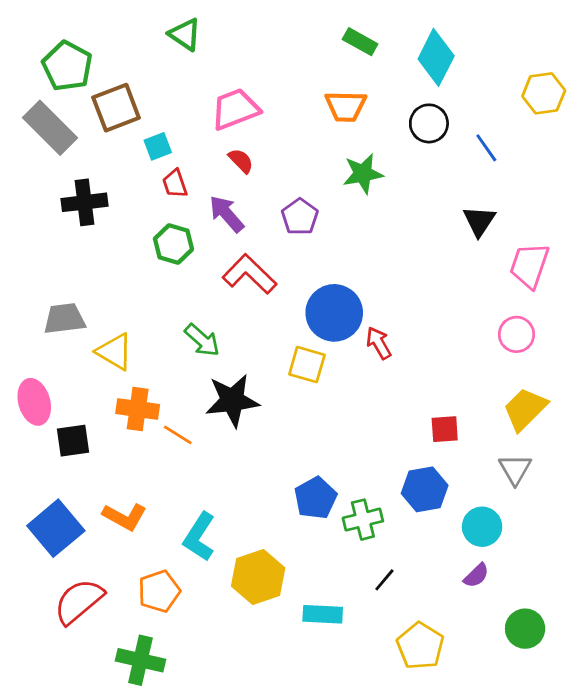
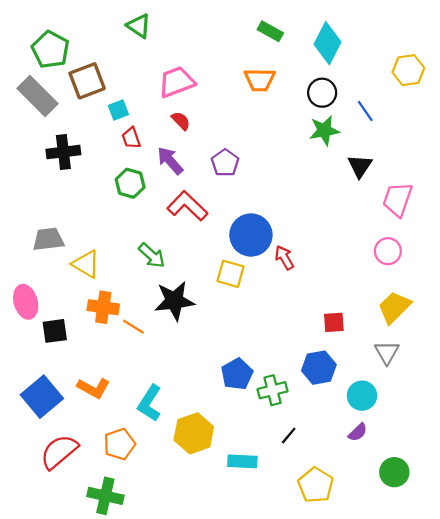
green star: (363, 174) -> (324, 130), moved

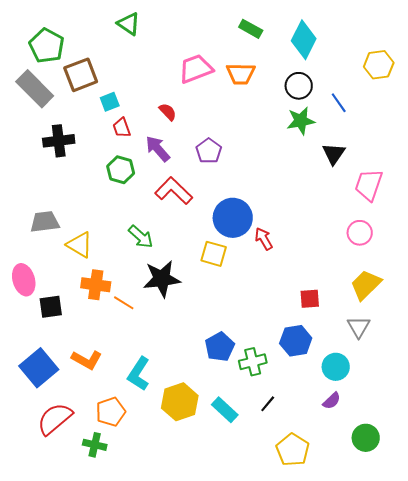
pink trapezoid: (177, 82) -> (196, 69), moved
cyan rectangle: (242, 461) -> (225, 410), moved, turned 40
green cross: (105, 496) -> (95, 445), moved, size x0.7

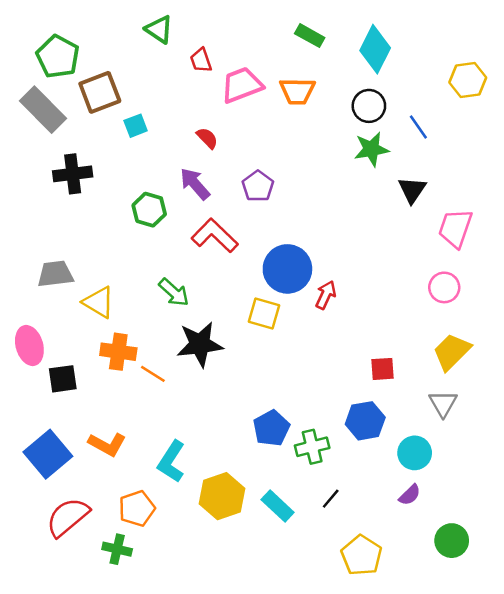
red trapezoid: (122, 128) -> (201, 60), moved
red arrow: (264, 239) -> (326, 295), turned 55

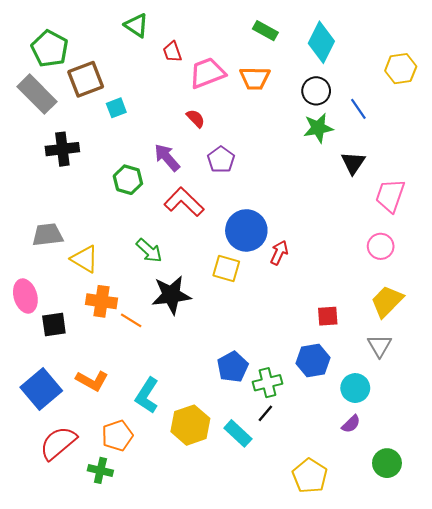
red semicircle: (207, 138) -> (196, 118), moved
black line: (331, 499) -> (265, 413), moved

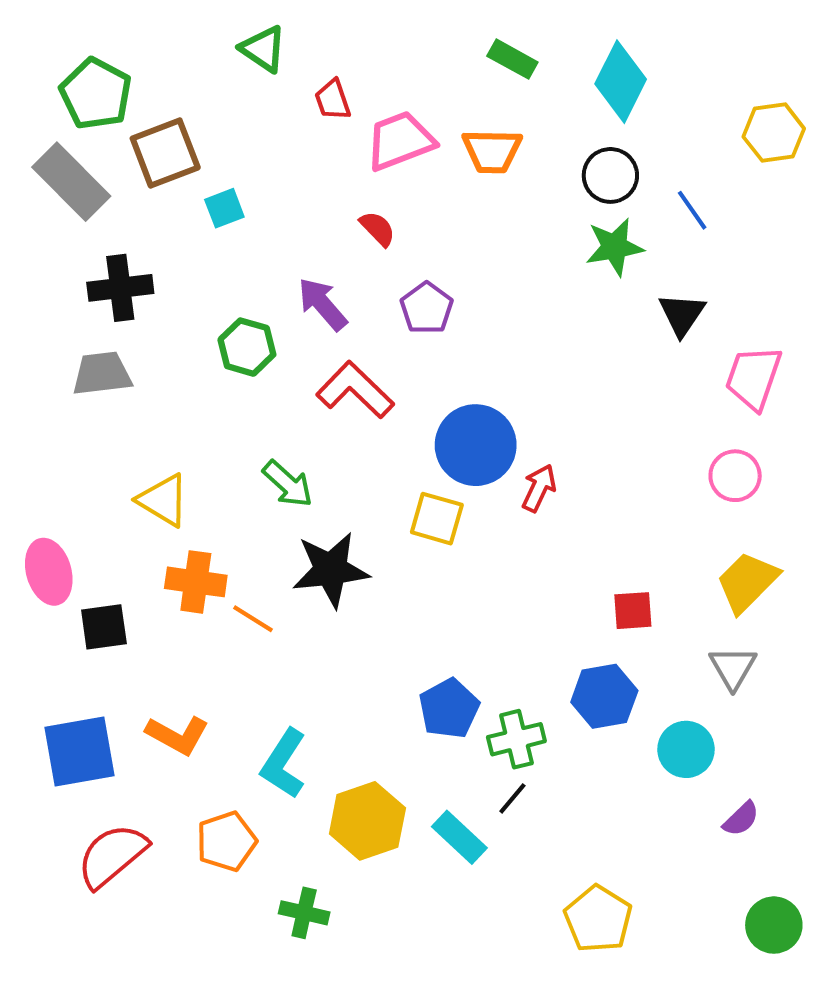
gray trapezoid: (48, 235) -> (102, 374), moved
blue square: (41, 389) -> (79, 751), turned 30
purple semicircle: (351, 424) -> (741, 819), moved
green circle: (387, 463) -> (774, 925), moved
green cross: (100, 470) -> (304, 913), moved

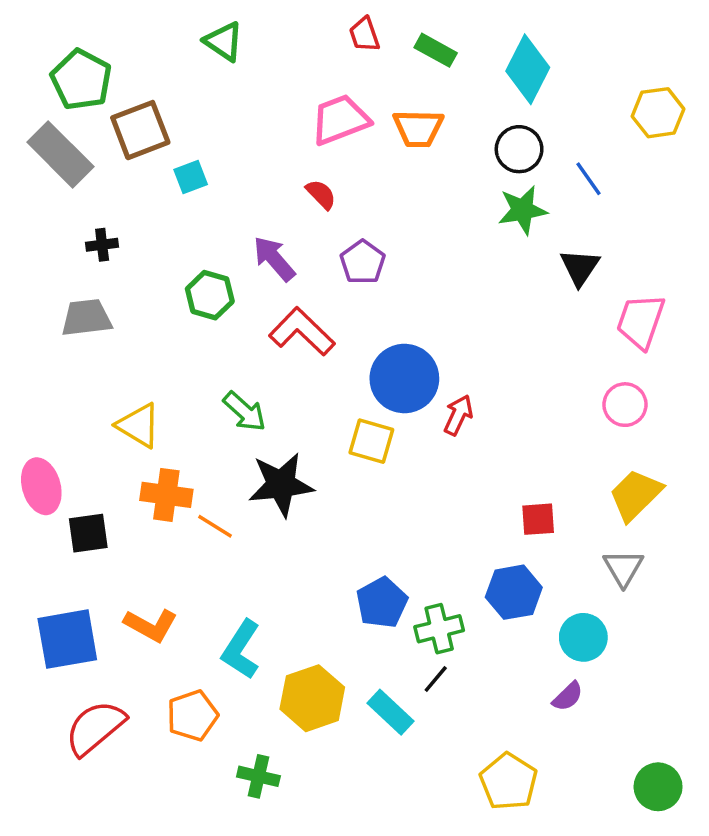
red trapezoid: (333, 100) -> (364, 35), moved
black cross: (120, 288) -> (102, 245), size x0.6
purple semicircle: (741, 819) -> (568, 696), moved

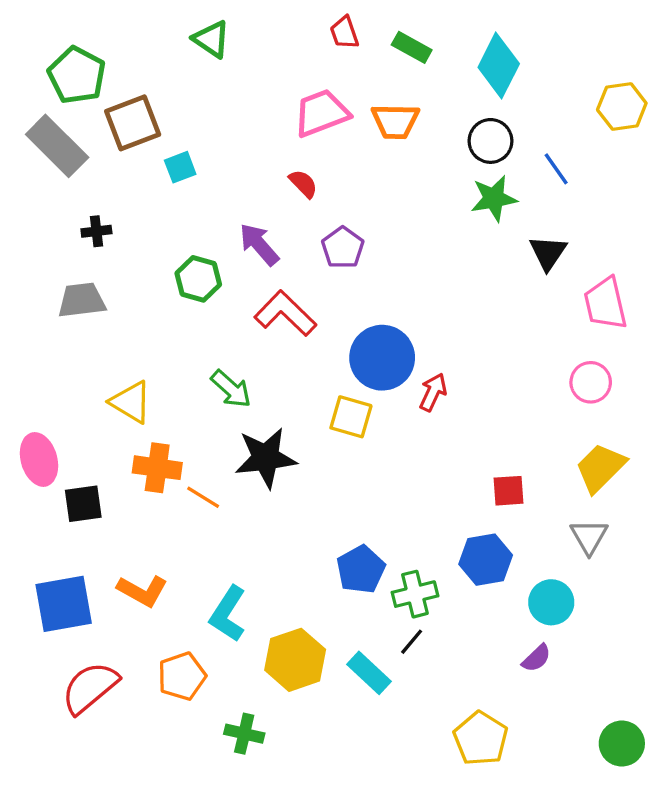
pink trapezoid: (641, 321) -> (605, 304), turned -32

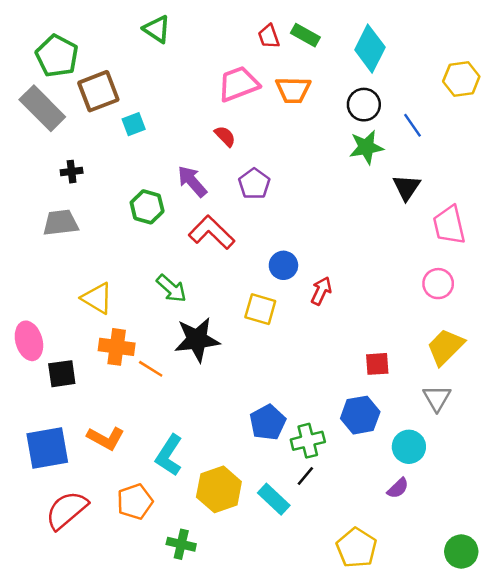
red trapezoid: (344, 33) -> (269, 36), moved
blue circle: (382, 358) -> (283, 265), size x0.6

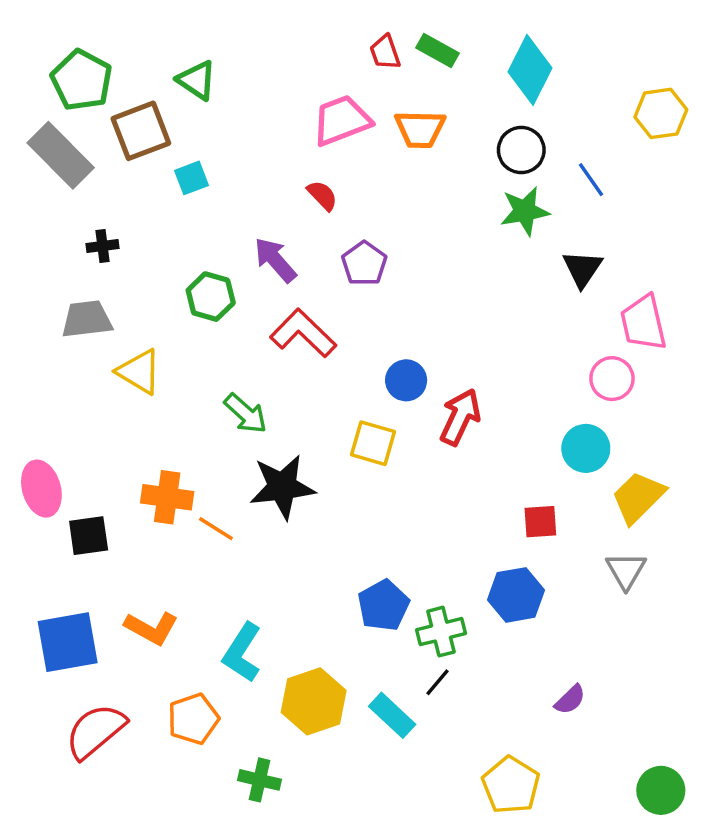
green triangle: (157, 29) -> (197, 80), moved
pink circle: (438, 284) -> (612, 379), moved
red arrow: (321, 291) -> (460, 417), size x1.4
yellow triangle: (97, 298) -> (139, 372), moved
cyan circle: (409, 447) -> (586, 448), moved

